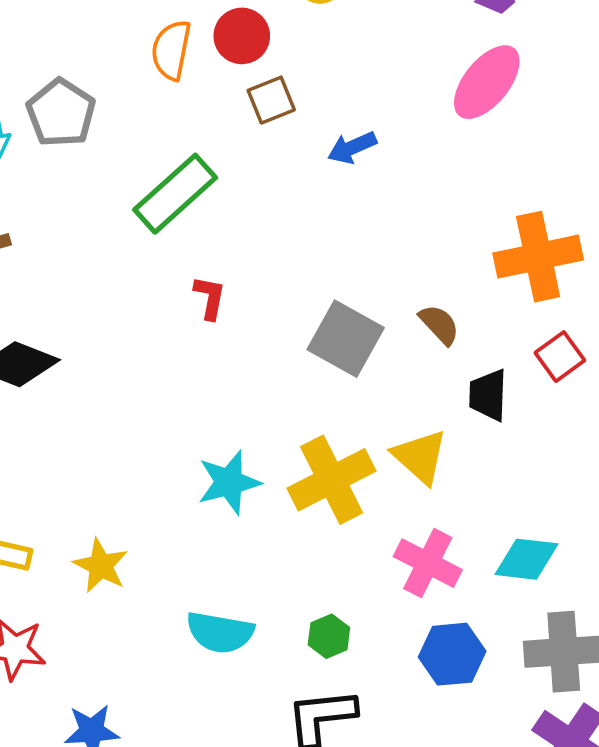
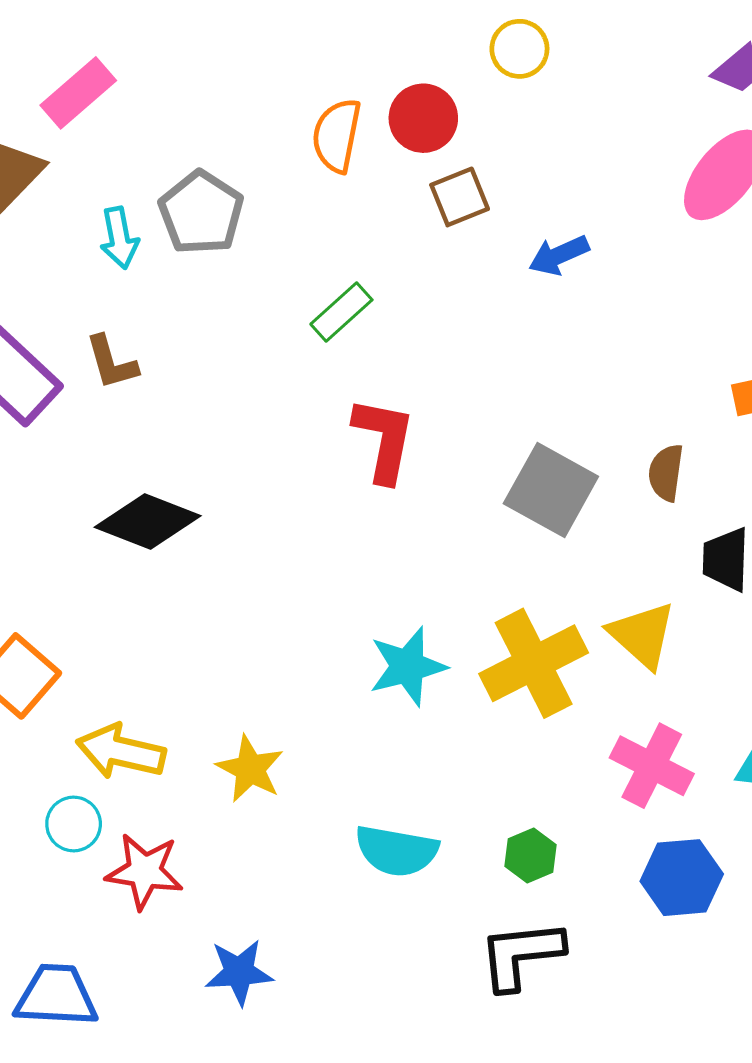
green rectangle: (175, 194) -> (341, 312), size x0.6
red L-shape: (210, 298) -> (384, 440), size x1.6
brown semicircle: (439, 325) -> (666, 473), turned -129

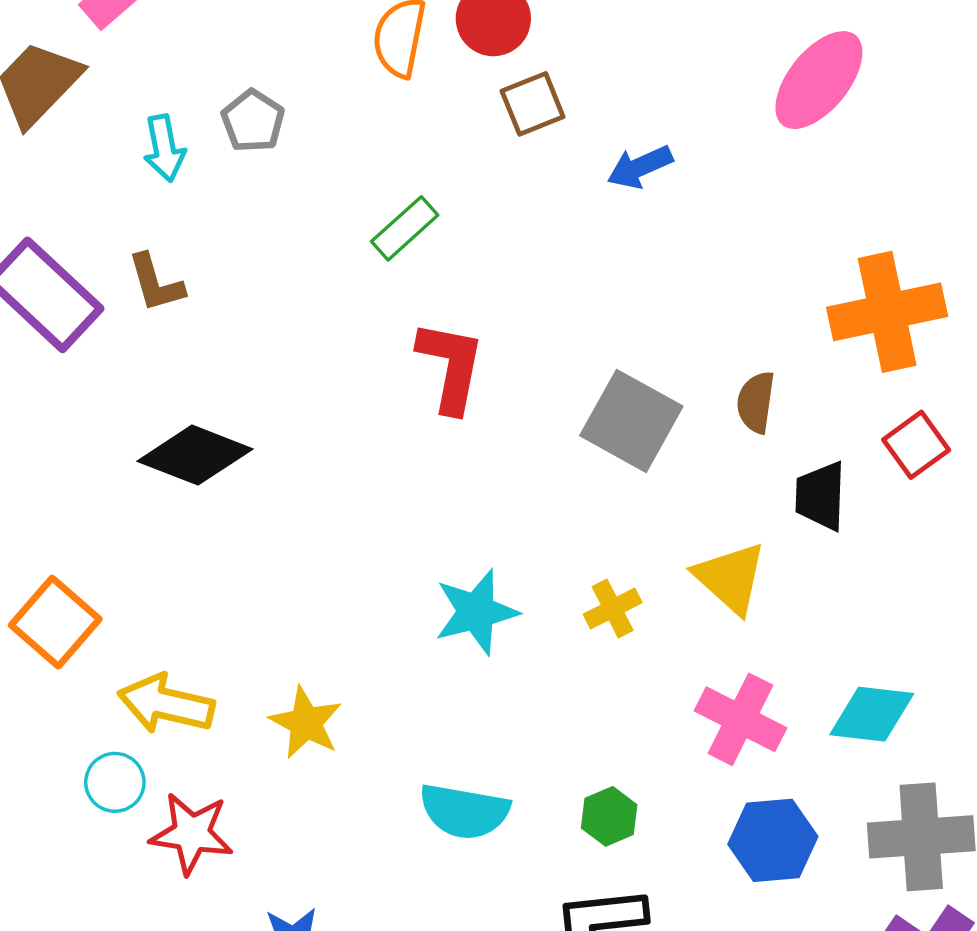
gray pentagon: (201, 213) -> (253, 121), size x0.7
yellow cross: (534, 663) -> (613, 608), size x0.5

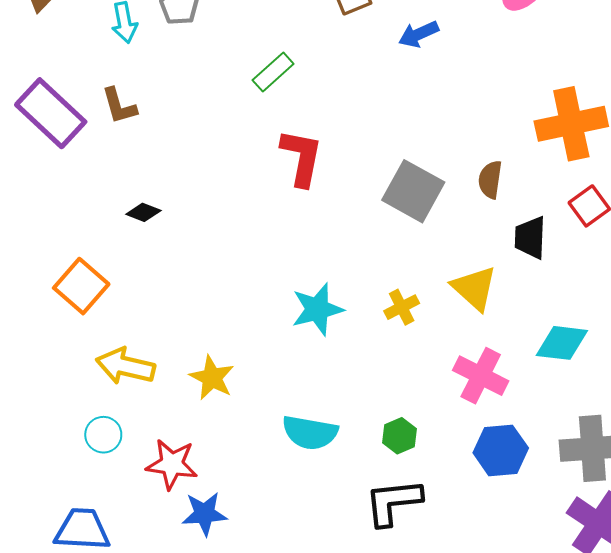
black diamond: (195, 455) -> (143, 212), size x0.5
orange square: (55, 622) -> (81, 286), moved
cyan diamond: (872, 714) -> (562, 343), moved
cyan circle: (115, 782) -> (103, 435), moved
red star: (192, 833) -> (172, 464), moved

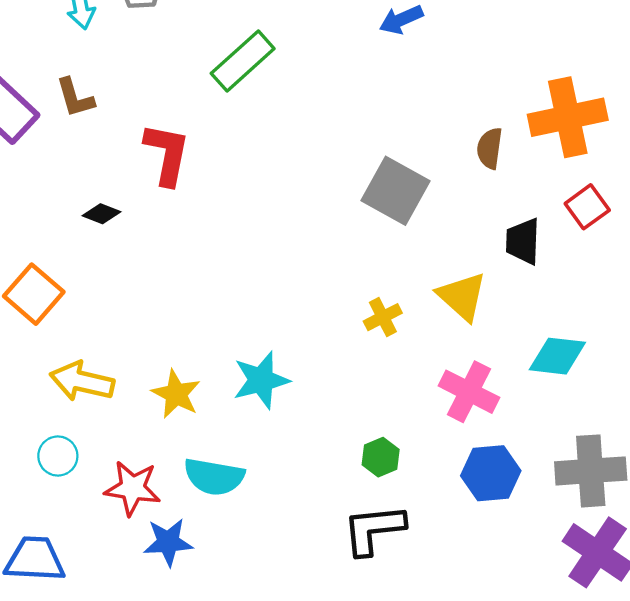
green rectangle: (273, 72) -> (243, 61), size x1.4
red L-shape: (301, 157) -> (167, 154), moved
brown semicircle: (490, 180) -> (490, 148), moved
cyan star: (317, 309) -> (261, 380), moved
cyan semicircle: (310, 433) -> (214, 477), moved

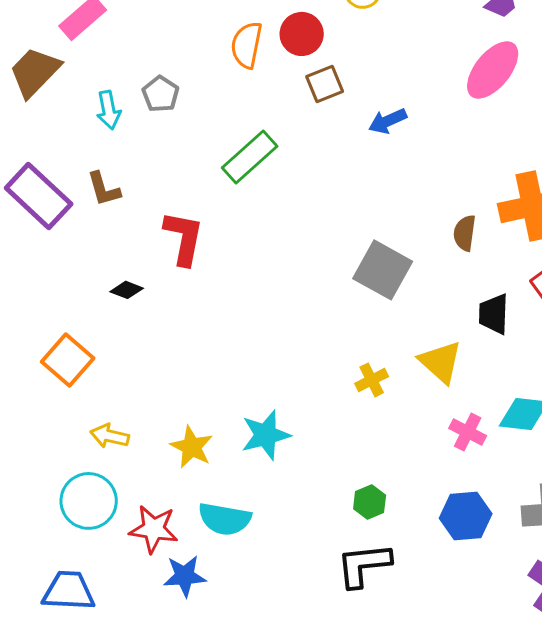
yellow arrow: (82, 381) -> (110, 436), size x0.7
pink cross: (469, 392) -> (468, 432), moved, size x0.7
cyan circle: (58, 456) -> (89, 501), size x1.6

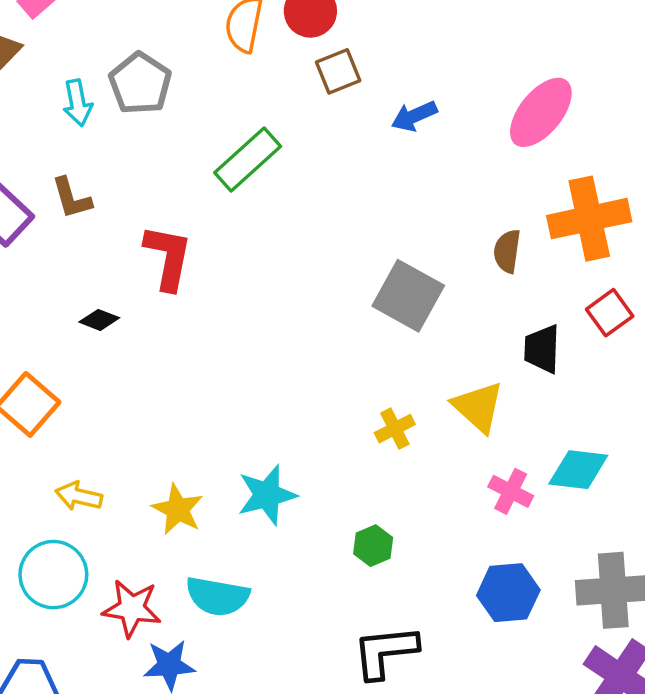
pink ellipse: (493, 70) -> (541, 112), moved
gray pentagon: (161, 94) -> (140, 83), size x1.4
green hexagon: (370, 502) -> (373, 546), moved

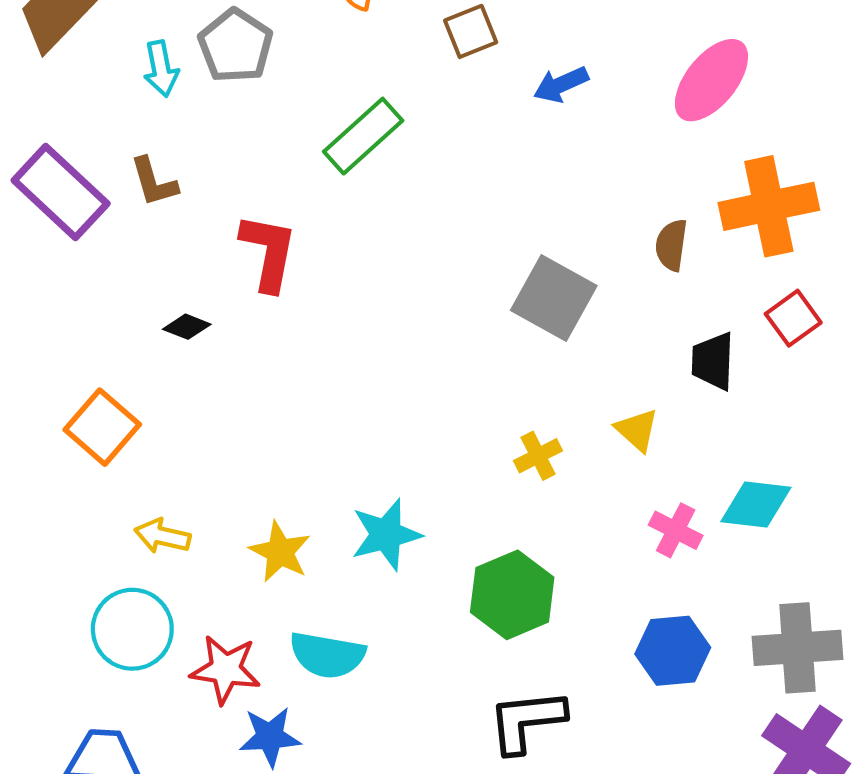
yellow triangle: (478, 407) -> (637, 430), size x0.7
green hexagon: (373, 546) -> (512, 595), size x1.8

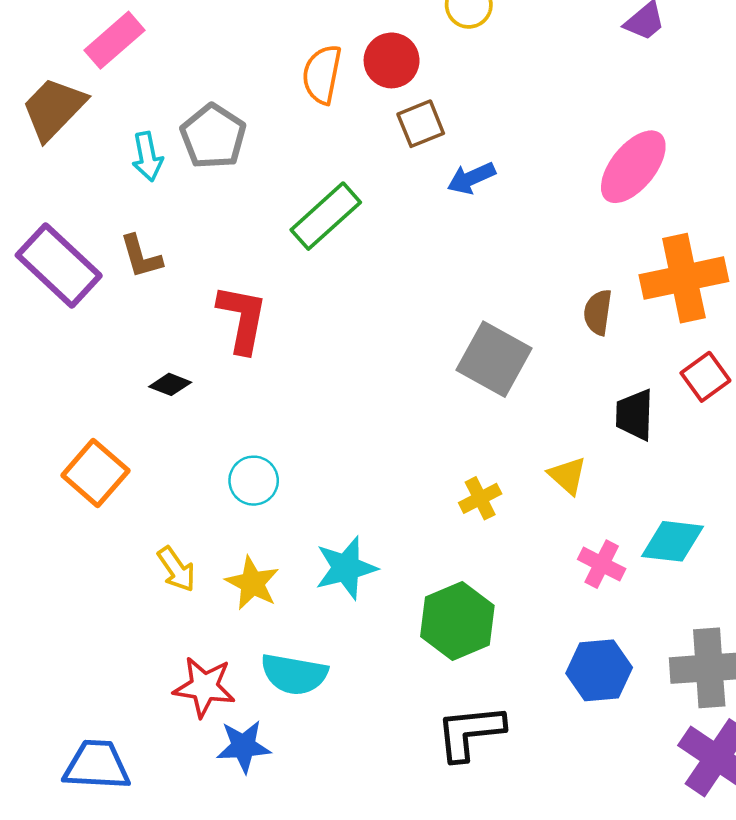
blue arrow: (561, 84) -> (471, 178), moved
yellow arrow: (162, 536) -> (176, 569), moved, turned -138
cyan circle: (132, 629) -> (254, 481), moved, size x0.7

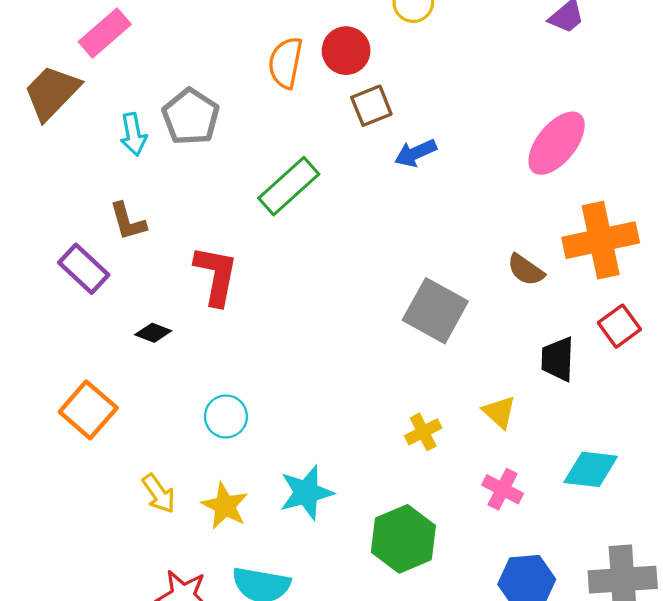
purple rectangle: (59, 265) -> (84, 269), moved, size x0.7
brown semicircle: (598, 312) -> (526, 270), turned -63
pink cross: (602, 564) -> (503, 489), moved

